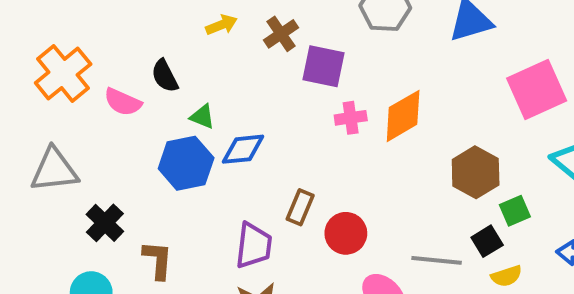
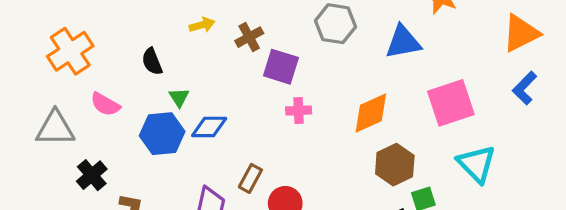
pink semicircle: (123, 102) -> (105, 104), moved
orange diamond: (403, 116) -> (371, 113), moved
green triangle: (202, 117) -> (179, 97), turned 30

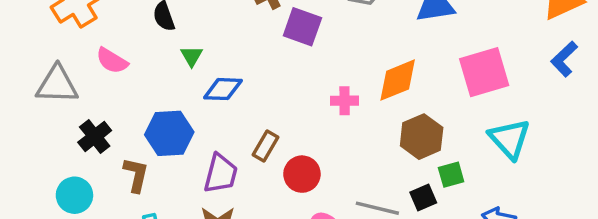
pink cross: (299, 110) -> (345, 101), moved
blue hexagon: (162, 134) -> (169, 133), moved

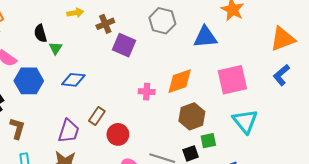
green triangle: (192, 56) -> (56, 48), moved
blue hexagon: (169, 133) -> (29, 81), moved

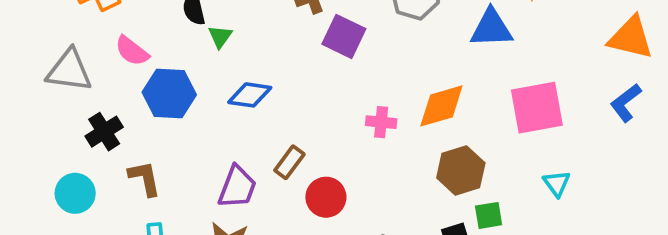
orange triangle: (283, 39) -> (631, 38), turned 32
cyan triangle: (245, 121) -> (557, 183), size x0.6
brown L-shape: (17, 128) -> (145, 178), turned -30

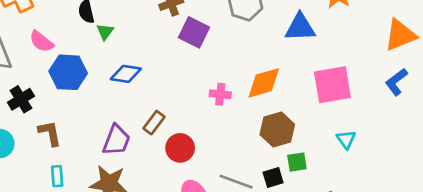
orange triangle: (631, 38) -> (400, 35), turned -36

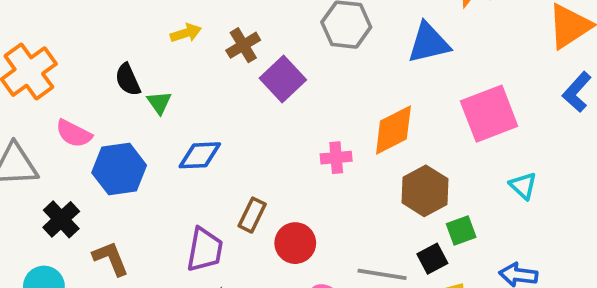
purple square: (194, 32) -> (283, 79), turned 32

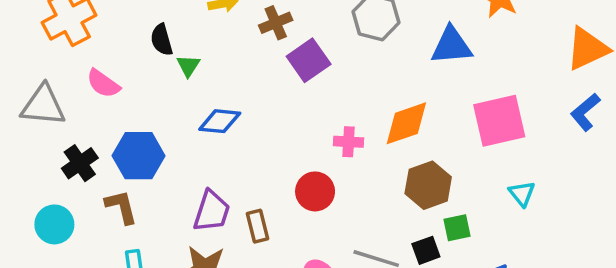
blue hexagon: (119, 169) -> (139, 156), moved
brown rectangle: (252, 215) -> (257, 226), moved, turned -48
red circle: (295, 243) -> (315, 191), moved

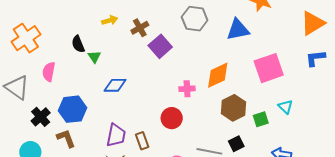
pink semicircle: (103, 84) -> (49, 72), turned 72
gray triangle: (43, 105) -> (17, 87), turned 36
blue L-shape: (585, 112) -> (315, 58), turned 40
green square: (457, 228) -> (261, 119), moved

